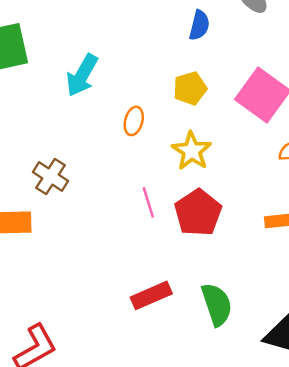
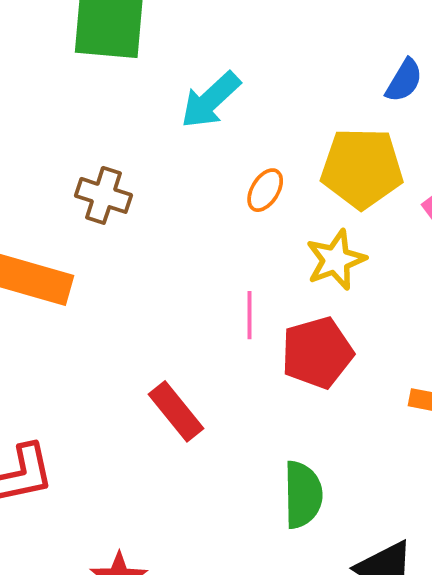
yellow pentagon: (190, 88) -> (362, 168), size x1.6
brown cross: (50, 176) -> (103, 195), moved, turned -32
red rectangle: (151, 295) -> (176, 411), moved, turned 57

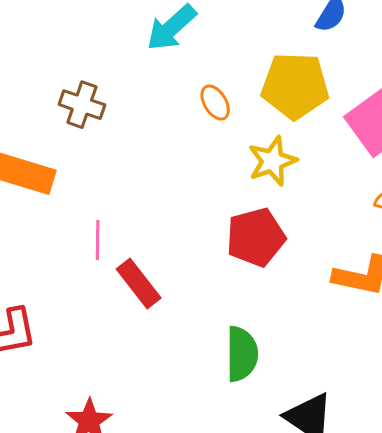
orange ellipse: (265, 190) -> (215, 103), turned -64
pink line: (249, 315) -> (98, 240), moved

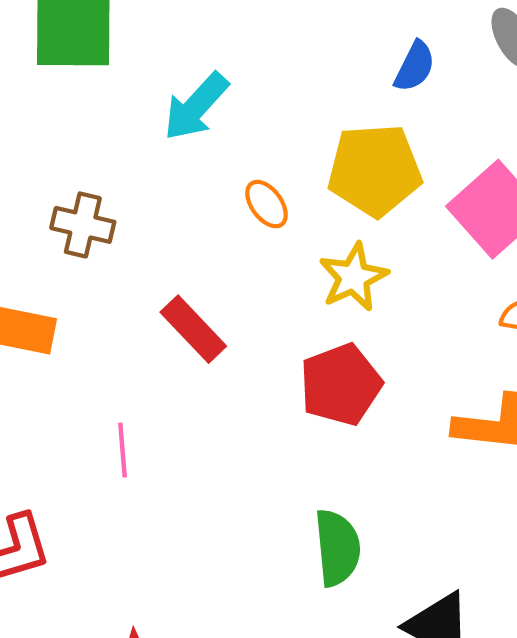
pink line: (98, 240) -> (122, 450), moved
red rectangle: (139, 284) -> (193, 329), moved

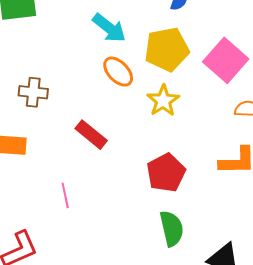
cyan arrow: (196, 106) -> (109, 28), moved, turned -87
orange ellipse: (267, 204) -> (118, 72), size x1.4
red pentagon: (341, 385) -> (166, 173), moved

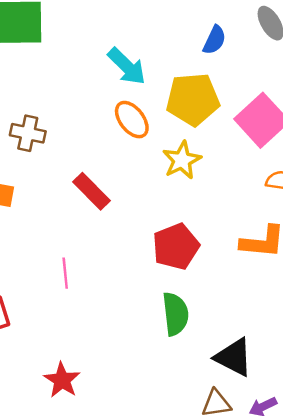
pink line: (65, 195) -> (65, 273), moved

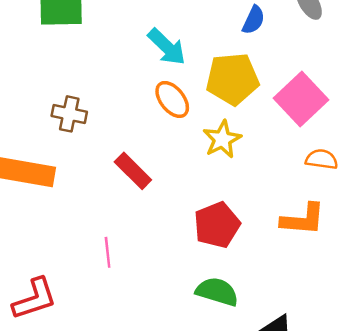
green semicircle: (175, 314) -> (217, 292), turned -66

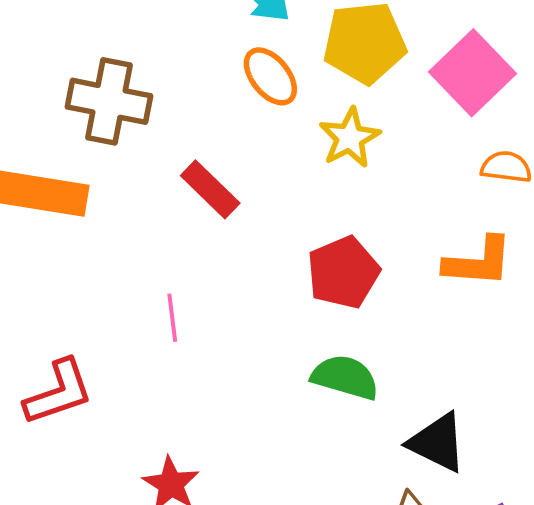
brown cross: (69, 114) -> (109, 101), size x1.5

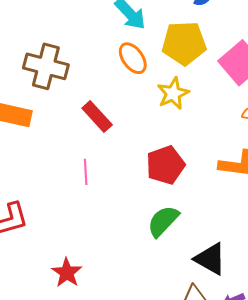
pink line: (172, 318) -> (86, 172), moved
green semicircle: (345, 377) -> (163, 221), turned -66

